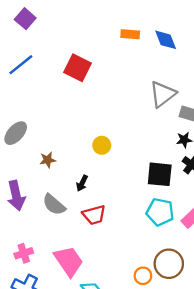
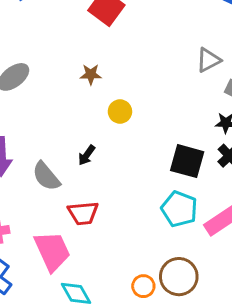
gray triangle: (163, 94) -> (208, 60), size x0.7
brown star: (48, 160) -> (91, 74), moved
red trapezoid: (94, 215) -> (83, 213), moved

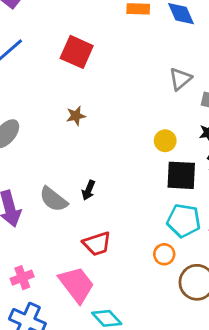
yellow circle: (120, 112) -> (165, 141), moved
gray semicircle: (46, 176) -> (53, 199), moved
orange circle: (143, 286) -> (164, 254), moved

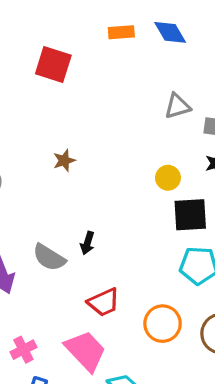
red square: (77, 52) -> (53, 65), moved
gray triangle: (180, 79) -> (177, 106), turned 30
orange circle: (164, 254) -> (163, 324), moved, size x1.5

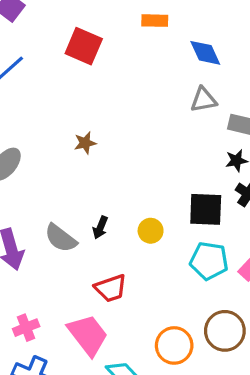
blue diamond: (170, 32) -> (205, 53), moved
yellow circle: (168, 178) -> (151, 231), moved
orange circle: (163, 324) -> (174, 345), moved

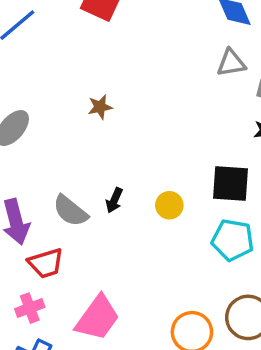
red trapezoid: (111, 288) -> (46, 263), moved
pink trapezoid: (88, 335) -> (98, 318), turned 72

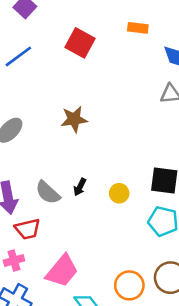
brown star: (100, 107) -> (74, 119), size x1.5

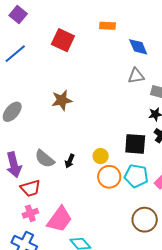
black arrow: (80, 187) -> (70, 161), moved
pink cross: (14, 261) -> (30, 213), moved
orange circle: (129, 285) -> (109, 177), moved

